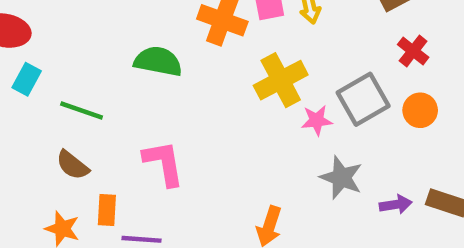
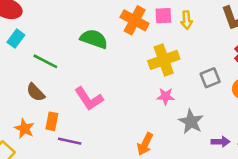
gray square: (363, 99) -> (210, 78), size x0.7
pink star: (317, 120) -> (166, 96), moved
pink L-shape: (164, 163) -> (89, 99), turned 148

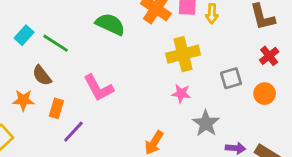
cyan rectangle: (16, 39) -> (24, 35), moved
orange star: (24, 129) -> (23, 100), moved, turned -30
purple line: (70, 141) -> (73, 132), turned -65

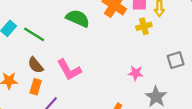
yellow cross: (183, 54) -> (144, 26), moved, size x0.6
brown semicircle: (42, 75) -> (36, 65), moved

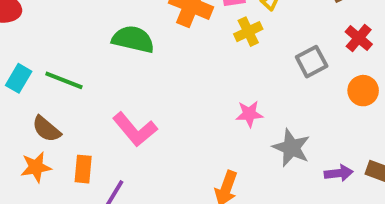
gray square: (176, 60) -> (312, 62), moved
brown semicircle: (36, 65) -> (46, 129), moved

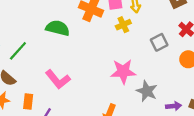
green line: (64, 80) -> (18, 51), turned -70
pink star: (249, 114) -> (123, 72), size x1.6

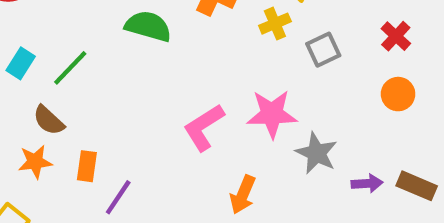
gray square: (159, 42) -> (323, 50), moved
pink L-shape: (58, 79) -> (204, 127), moved, turned 95

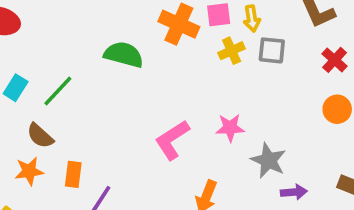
gray square: (323, 50) -> (272, 50), moved, turned 32
pink star: (272, 114) -> (230, 128), size x0.7
purple arrow: (367, 183) -> (294, 192), moved

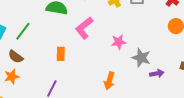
pink L-shape: (172, 140) -> (84, 28), moved
orange rectangle: (73, 174) -> (61, 54), moved

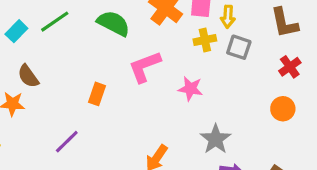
green line: (23, 31) -> (55, 22), moved
pink star: (119, 42) -> (190, 89), moved

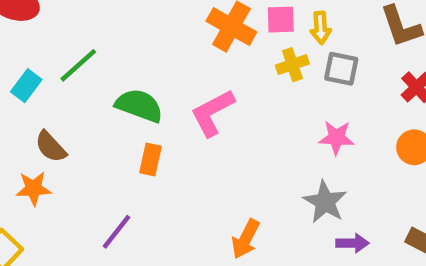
green semicircle: (114, 23) -> (139, 106), moved
pink star: (190, 89) -> (336, 138), moved

